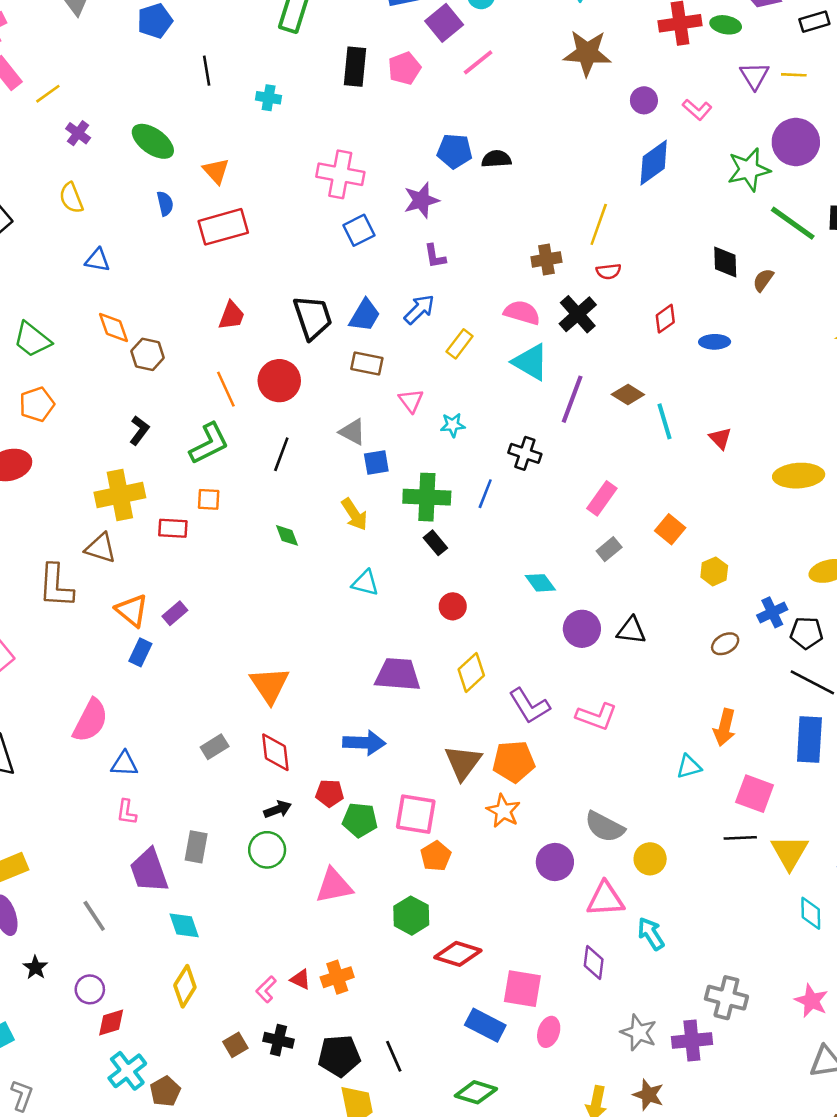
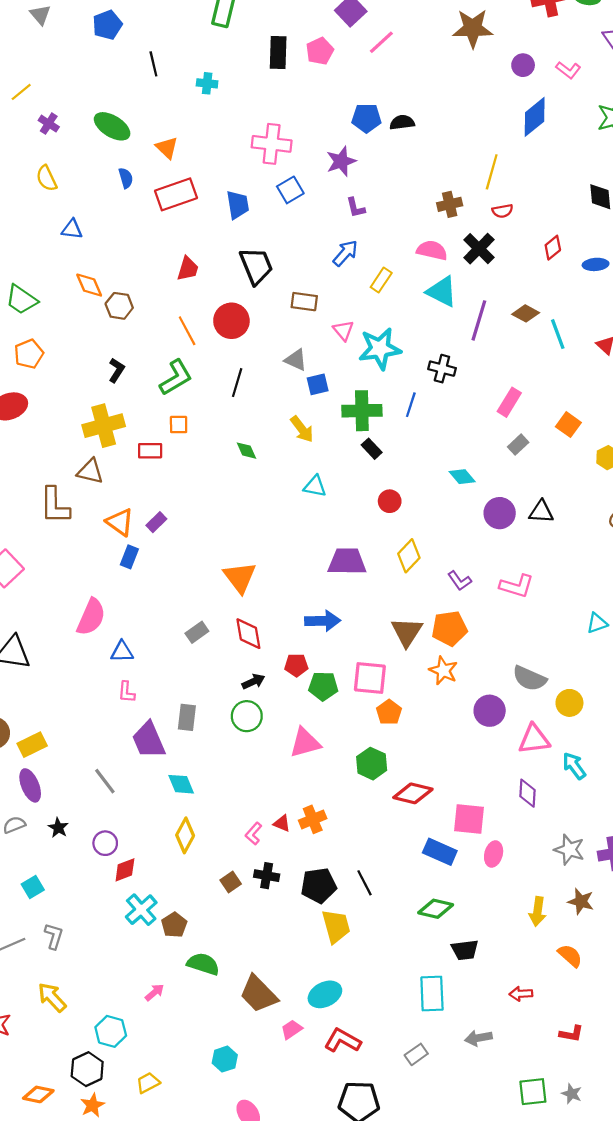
blue trapezoid: (365, 315) -> (238, 205), moved, turned -36
cyan star: (453, 425) -> (380, 349), size x2.0
purple L-shape: (529, 706) -> (460, 581), size x0.7

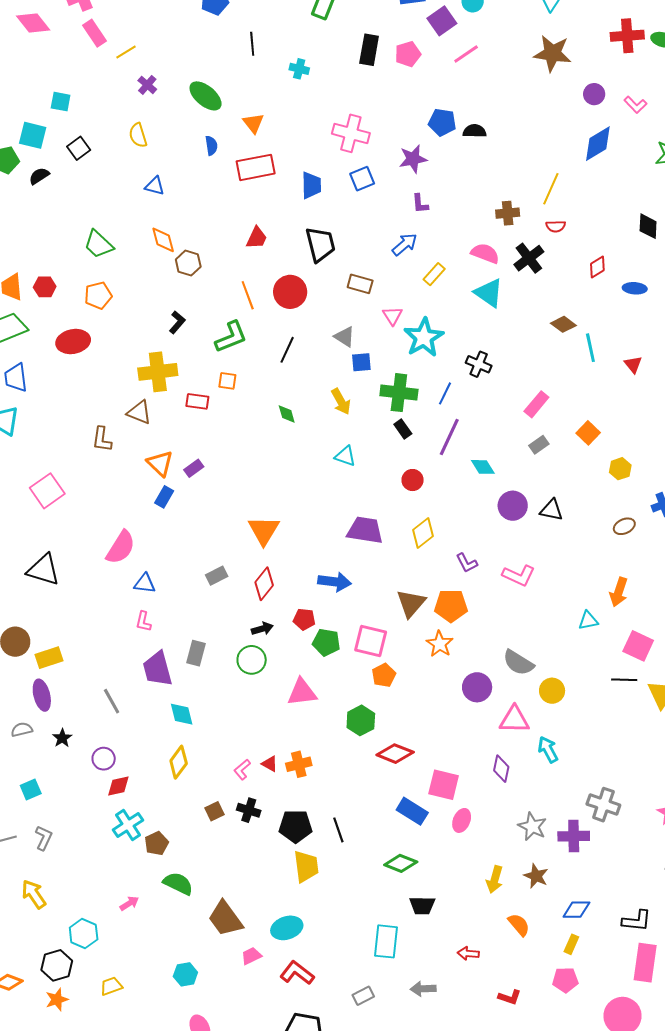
purple line: (479, 320) -> (449, 437), moved
cyan star: (380, 349) -> (424, 337), turned -30
brown L-shape: (55, 506) -> (102, 439), size x0.7
red diamond: (248, 634) -> (264, 584), turned 40

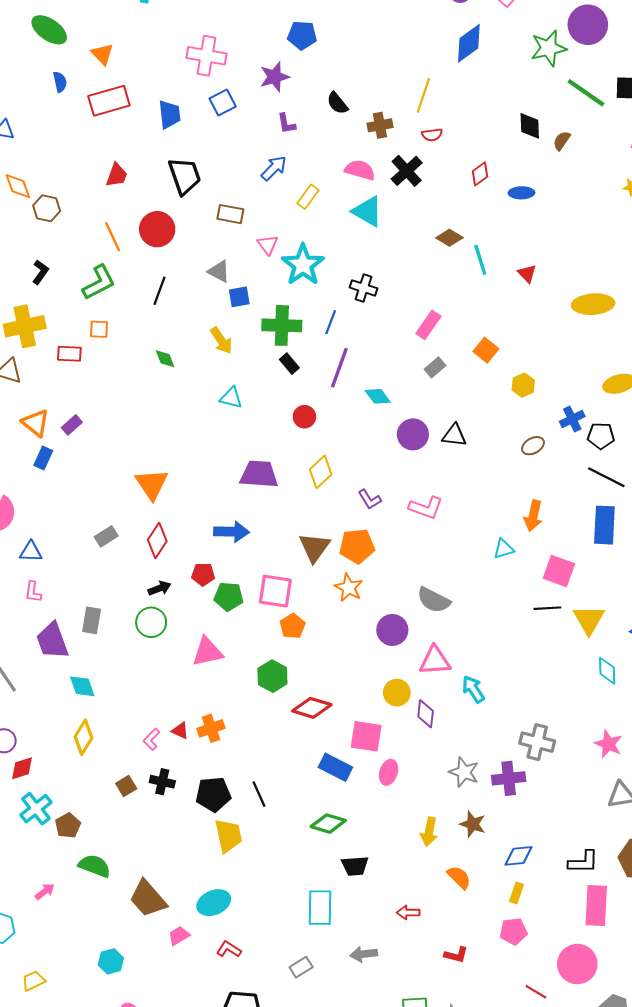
black semicircle: (475, 131) -> (337, 103), moved, turned -125
yellow circle: (552, 691) -> (397, 693), moved
red L-shape: (297, 973) -> (229, 949), size x0.7

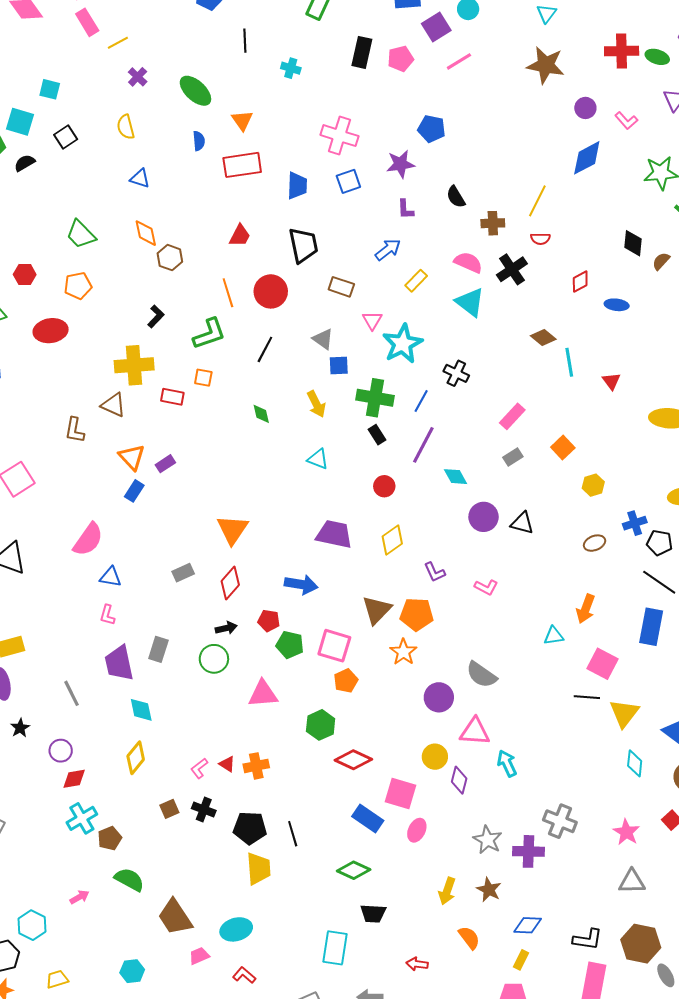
pink L-shape: (426, 508) -> (486, 587), size x0.7

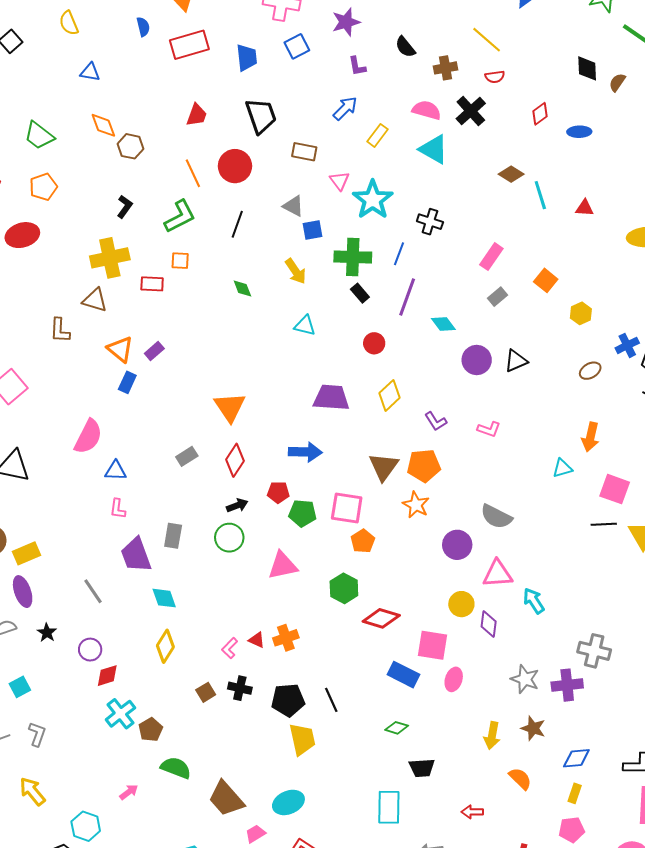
yellow line: (537, 201) -> (487, 40), turned -68
red triangle: (611, 381) -> (585, 208), turned -42
black triangle: (522, 523) -> (516, 361), turned -30
green diamond: (354, 870) -> (397, 728), size x0.7

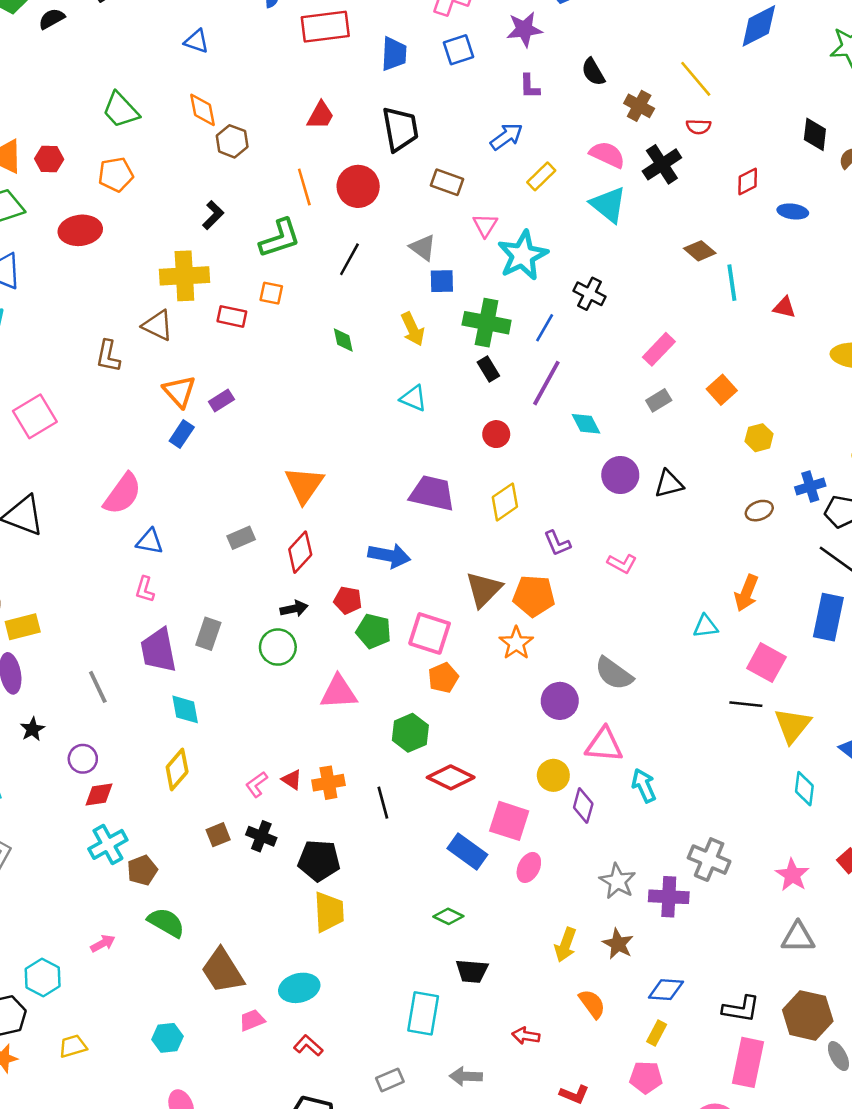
brown cross: (446, 68) -> (639, 106), turned 30
black line: (331, 700) -> (383, 803), moved

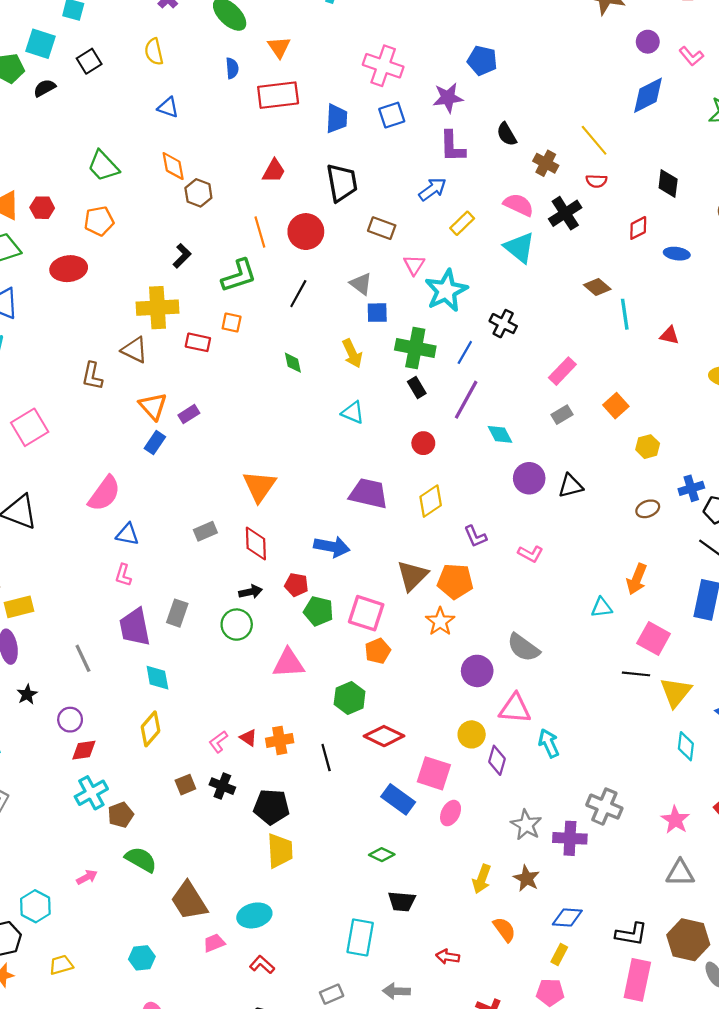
purple L-shape: (530, 86) -> (452, 146), size x1.5
black diamond: (815, 134) -> (668, 183), moved
red diamond: (300, 552) -> (256, 544), turned -44

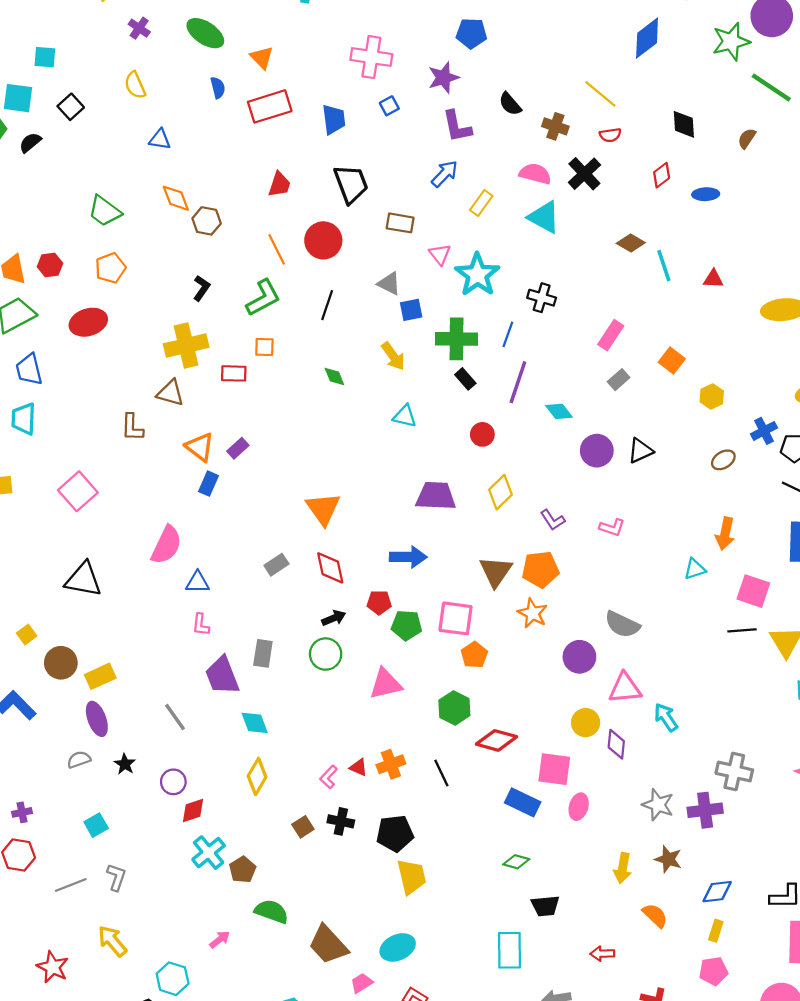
blue square: (392, 115) -> (389, 106), size x0.7

